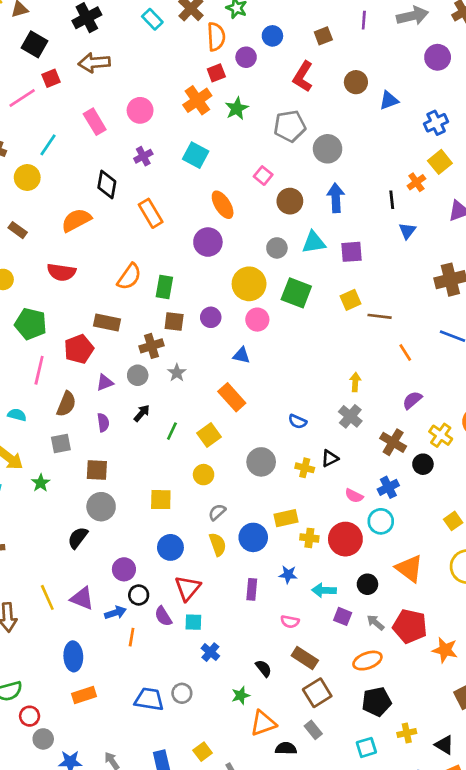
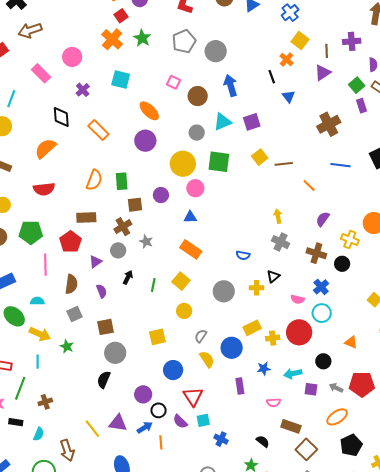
orange triangle: (409, 569) -> (351, 342), size x0.6

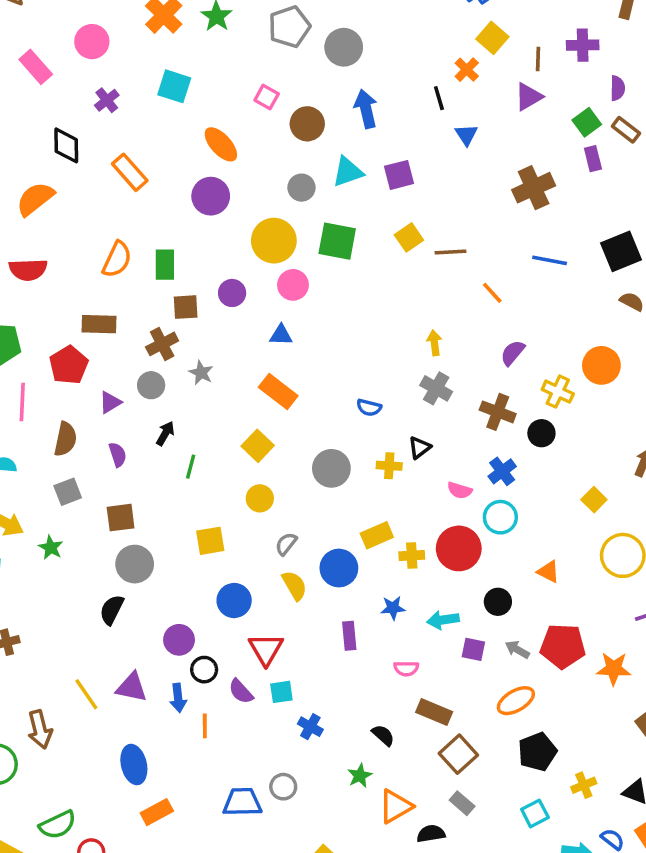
green line: (153, 285) -> (191, 467), moved
blue arrow: (145, 427) -> (178, 698), turned 112

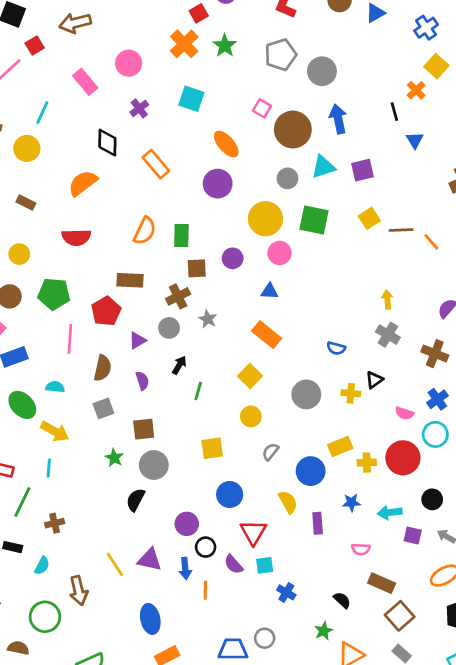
brown circle: (307, 124) -> (293, 129), size x1.4
orange line: (492, 293) -> (431, 242), moved
green star: (51, 547) -> (114, 458), moved
yellow semicircle: (294, 585) -> (288, 502), moved

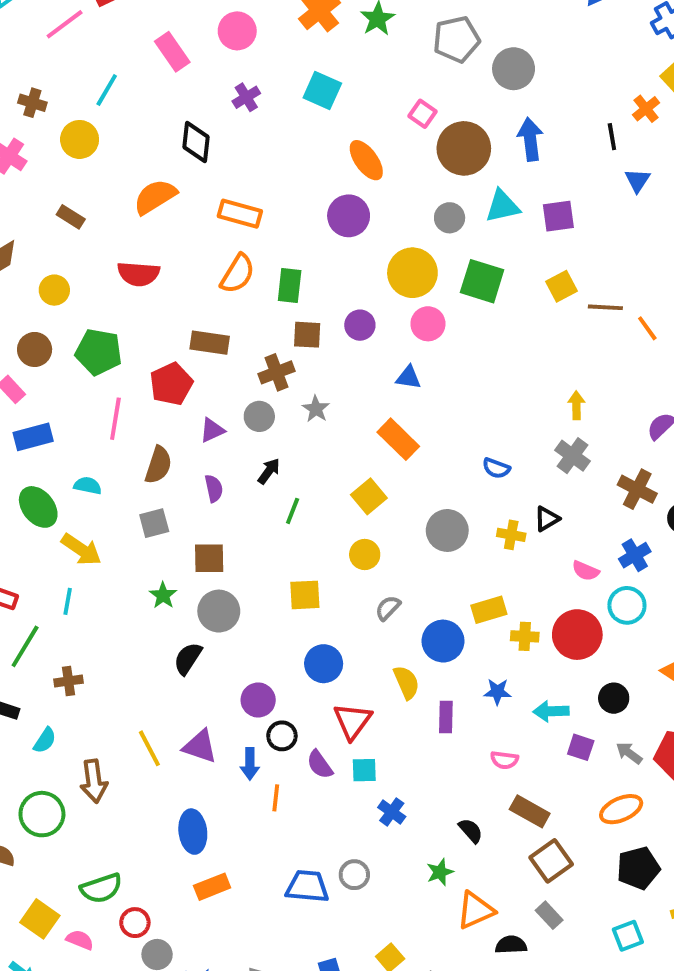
orange rectangle: (156, 164) -> (240, 214), moved, turned -40

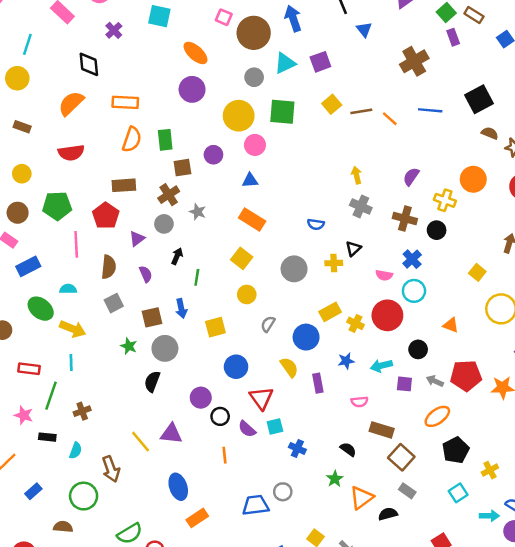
yellow cross: (525, 636) -> (356, 323), turned 35
blue arrow: (250, 764) -> (181, 308), moved

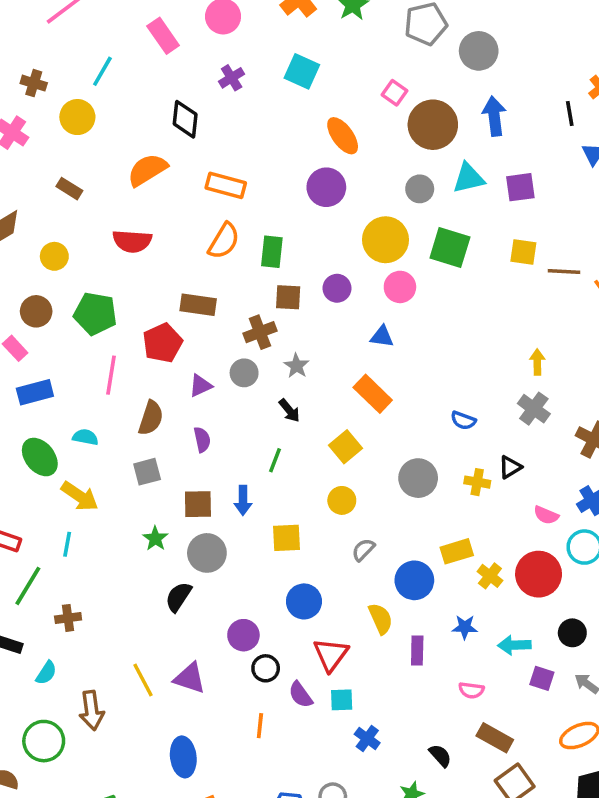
yellow square: (332, 104) -> (523, 252), turned 36
black arrow: (177, 256) -> (289, 410), moved, turned 105

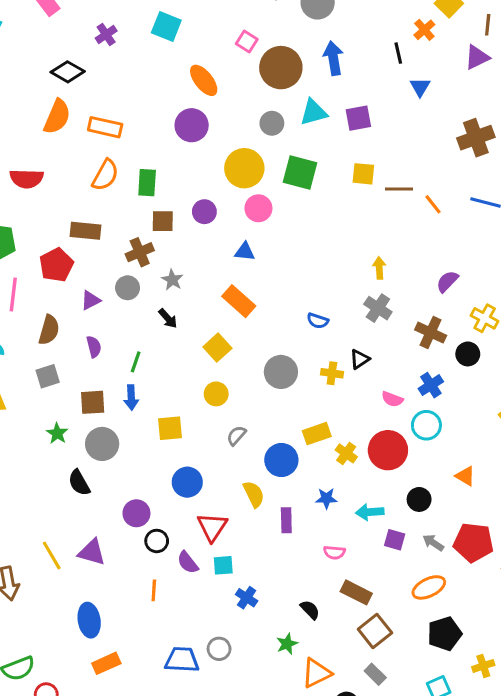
black diamond: (185, 119) -> (68, 72), turned -64
orange semicircle: (147, 170) -> (57, 117), moved, turned 147
green line: (275, 460) -> (136, 362), moved
black semicircle: (178, 597) -> (79, 483), turned -60

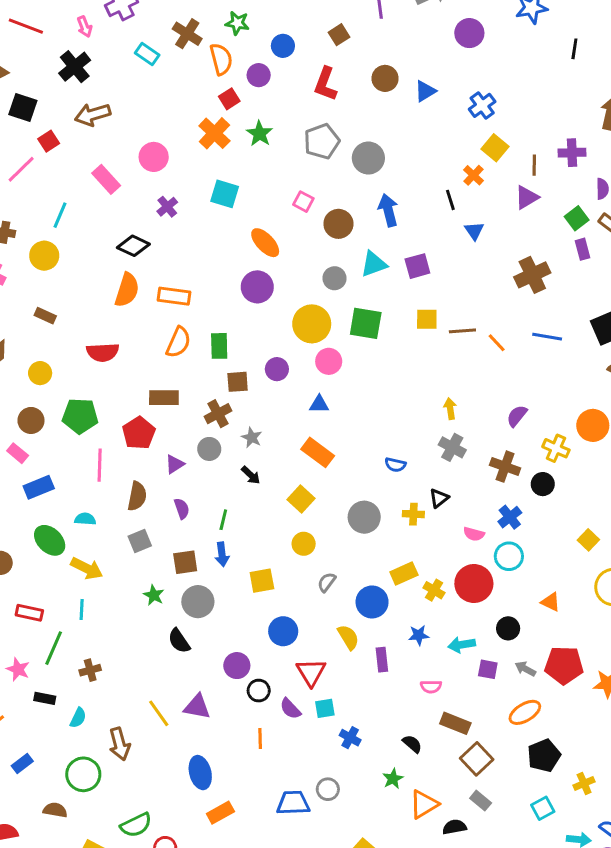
brown circle: (281, 68) -> (338, 224), size x0.7

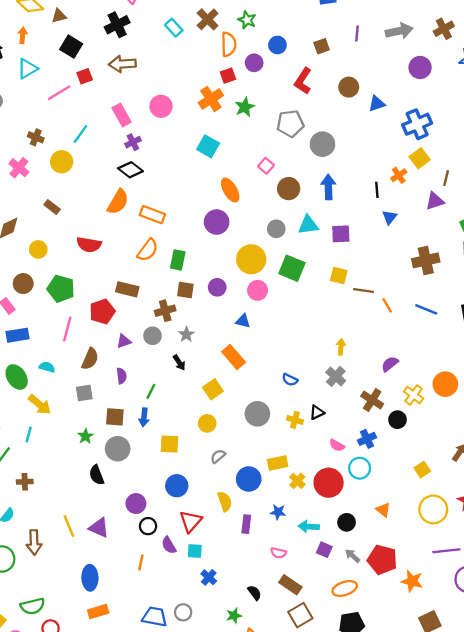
blue cross: (482, 105) -> (417, 124), size x1.4
purple cross: (167, 207) -> (133, 142), moved

